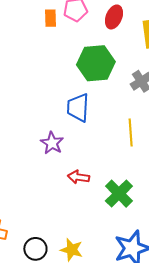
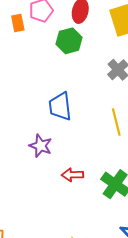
green hexagon: (96, 63) -> (69, 41), moved, size x0.7

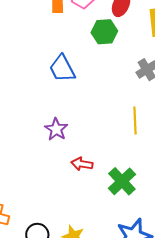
blue trapezoid: (60, 106) -> (62, 69), moved, turned -32

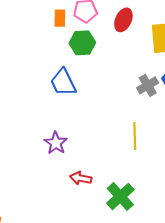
green hexagon: (104, 32) -> (82, 43), moved

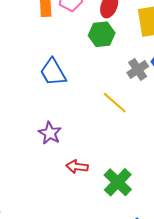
green hexagon: (82, 43) -> (102, 34), moved
yellow line: (135, 136) -> (115, 103), moved, turned -44

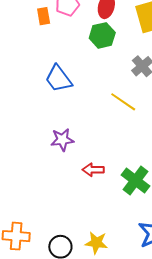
purple star: (50, 133) -> (62, 140), turned -30

